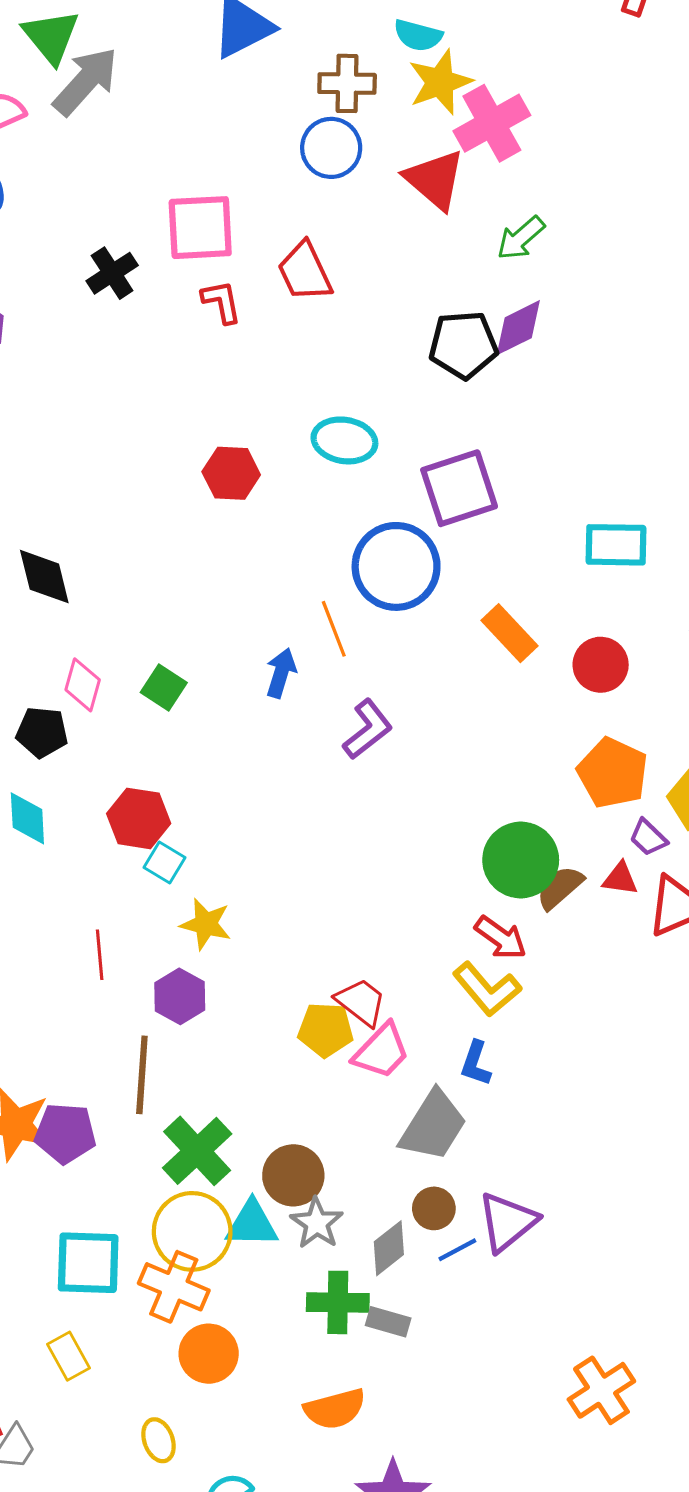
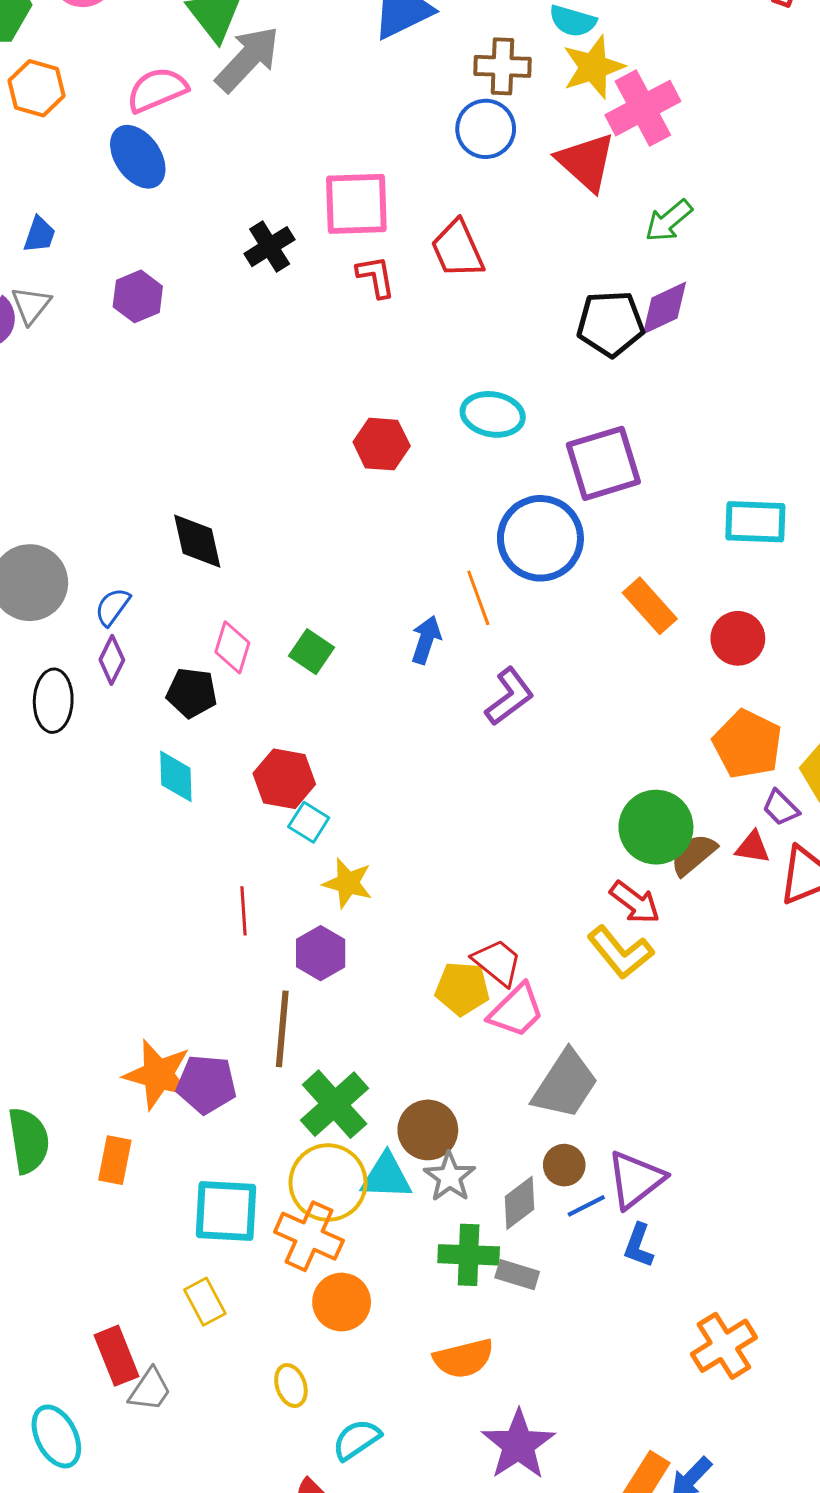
blue L-shape: (476, 1063) -> (639, 1246), moved

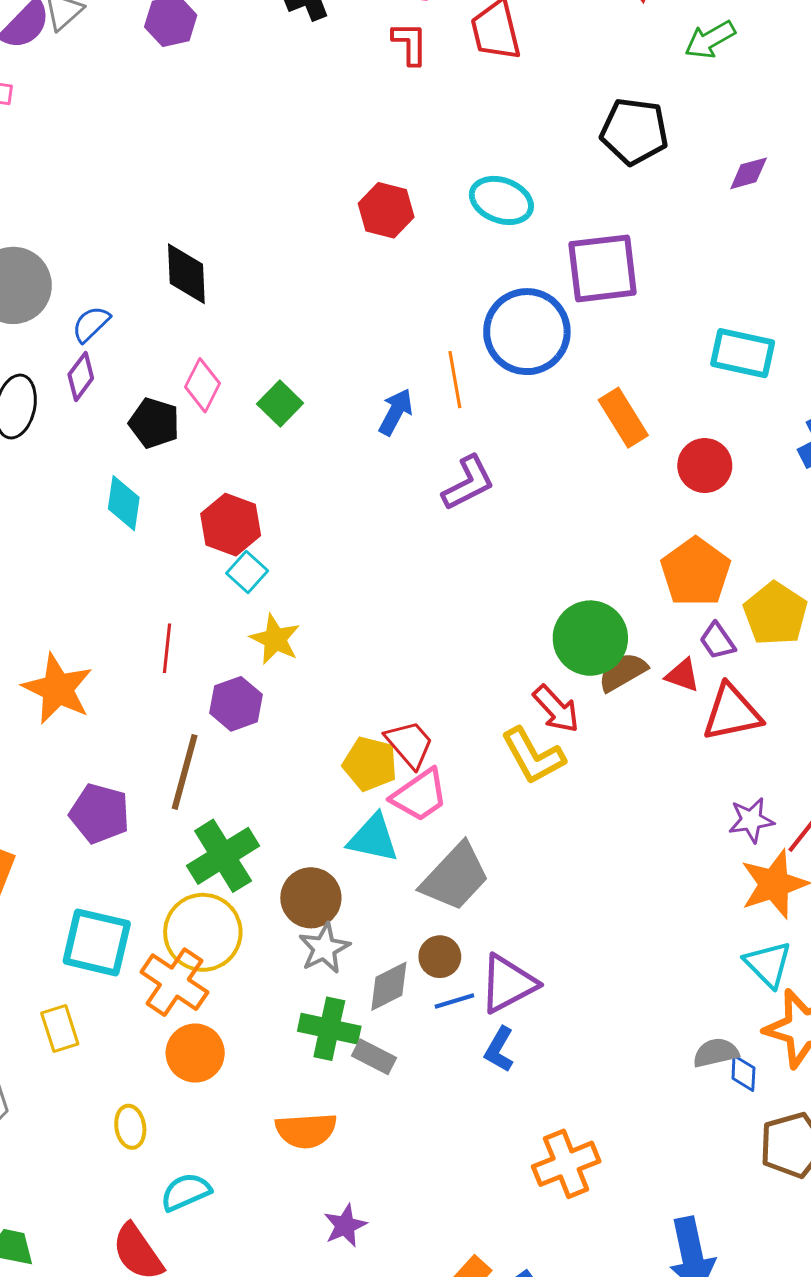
purple diamond: (664, 308) -> (749, 173), moved, size x0.7
orange star: (158, 1075) -> (58, 689), moved
cyan triangle: (386, 1177) -> (373, 838), moved
purple star: (518, 1445) -> (345, 1226), size x0.6

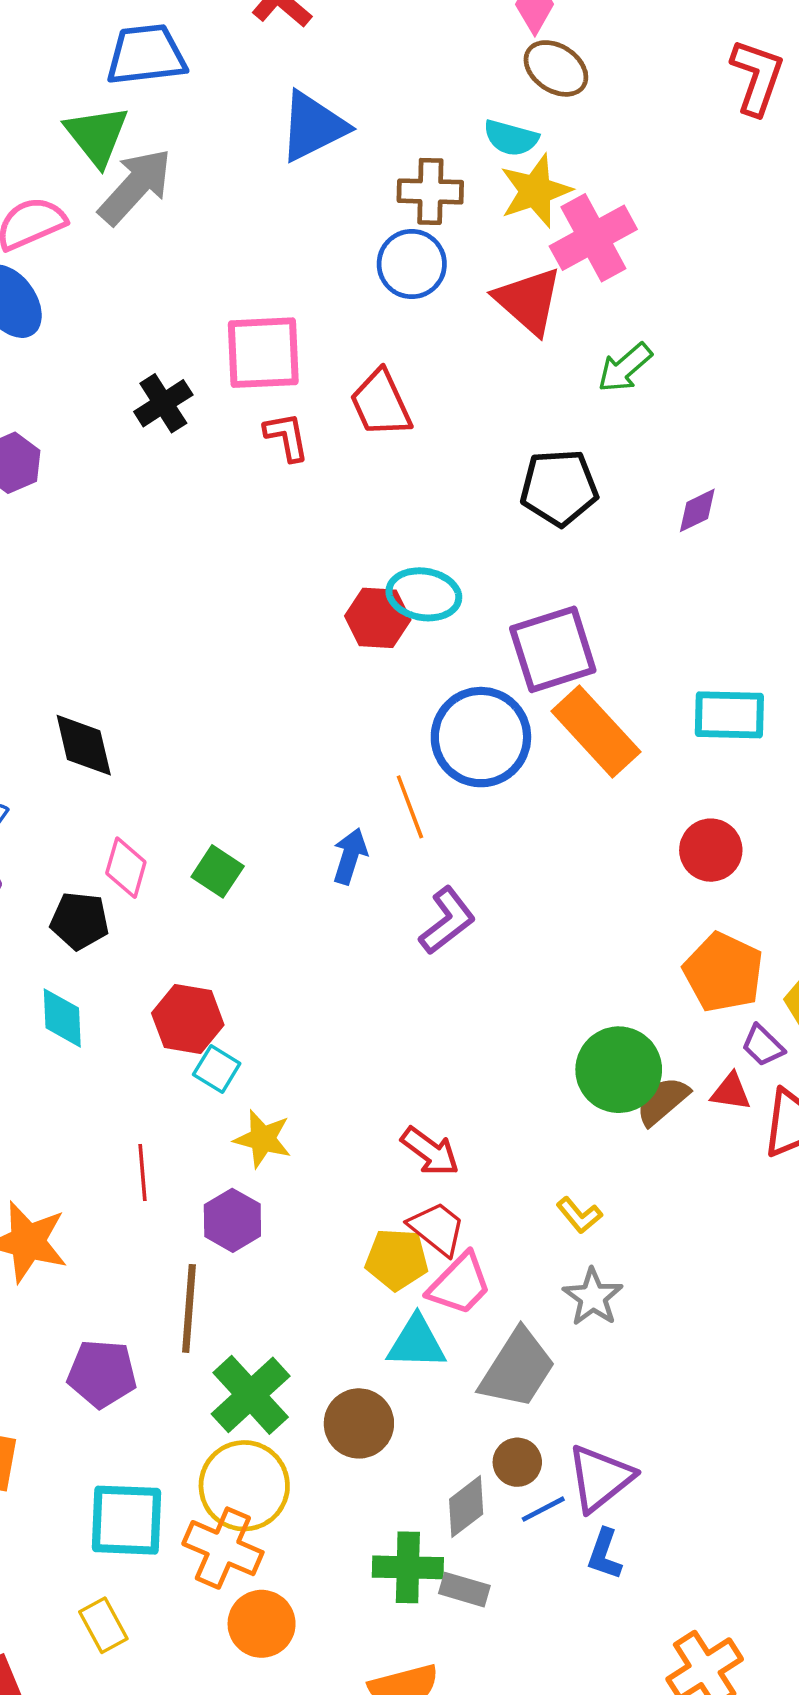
red hexagon: (386, 210) -> (378, 618), moved
orange rectangle: (623, 418) -> (596, 731), moved, size x1.4
red arrow: (556, 709) -> (430, 1151), moved
yellow L-shape: (533, 756) -> (579, 1215), size x0.6
gray star: (324, 948) -> (593, 1297), moved

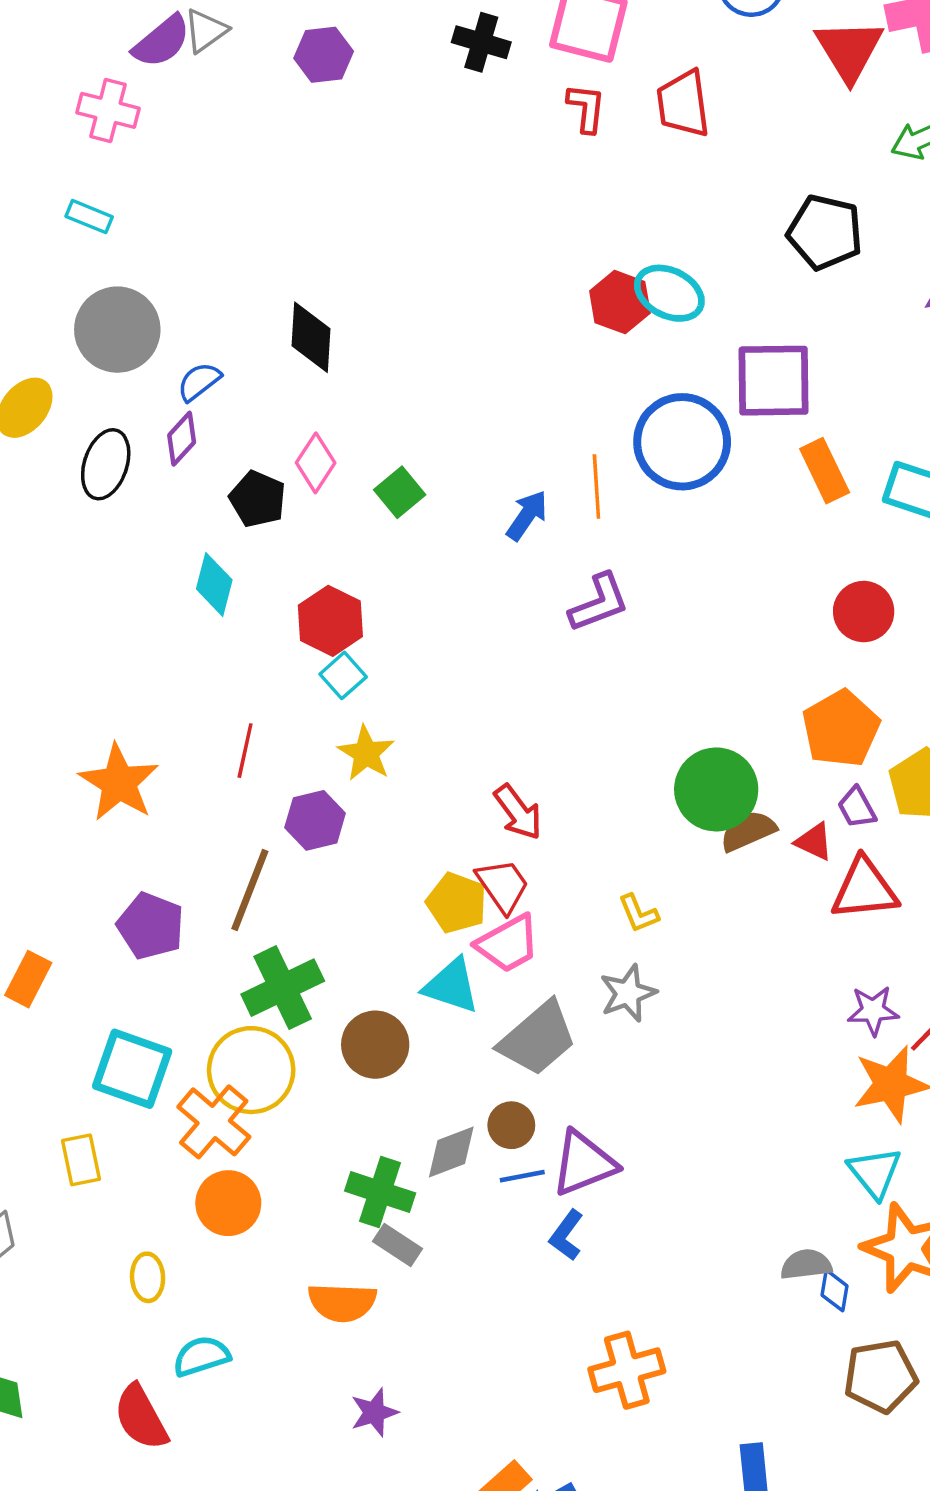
black cross: (163, 403) -> (481, 42), turned 32
orange rectangle: (596, 731) -> (825, 471), moved, size x0.7
gray rectangle: (464, 1590) -> (398, 1245), moved

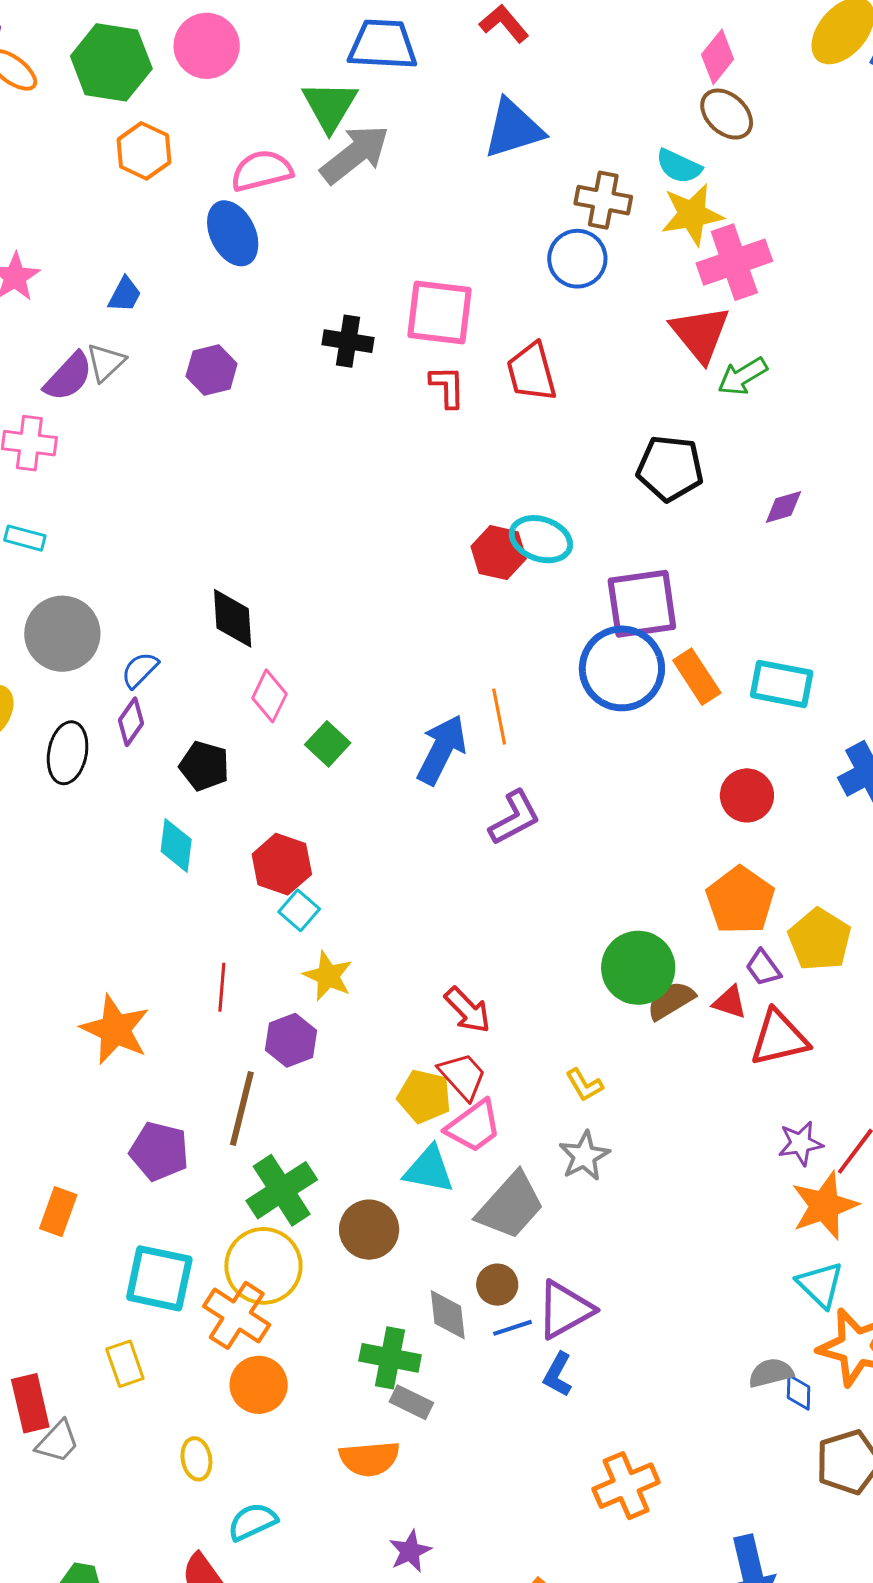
red triangle: (849, 50) -> (700, 334), moved
blue circle: (682, 442) -> (622, 668), moved
pink diamond: (316, 463) -> (269, 696), moved
blue arrow: (527, 515) -> (442, 750), size x1.5
gray diamond: (451, 1152) -> (448, 1315), turned -68

